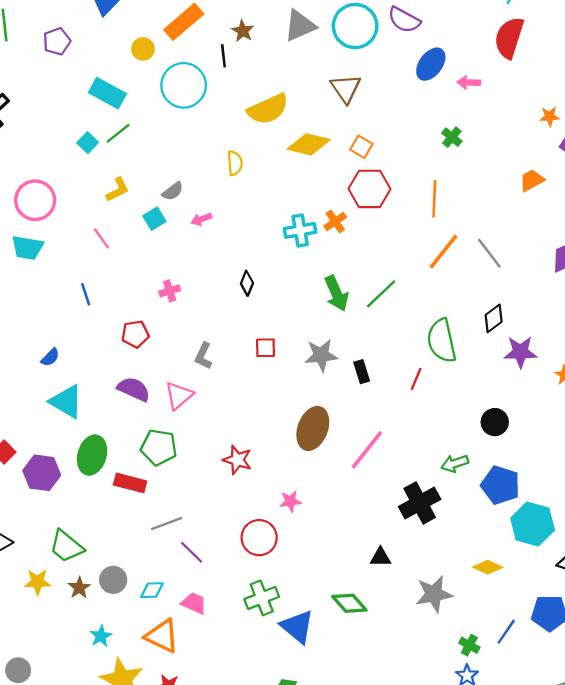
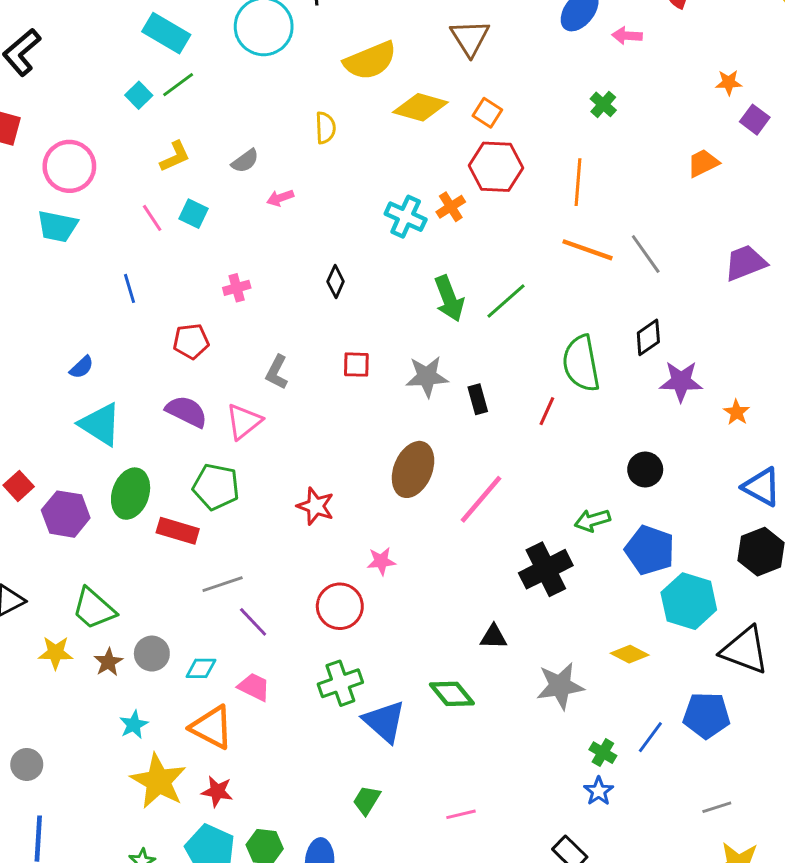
cyan square: (154, 219) -> (193, 214), moved, turned -35
cyan cross: (300, 230) -> (406, 217), turned 32
orange line: (444, 251) -> (588, 250), turned 69

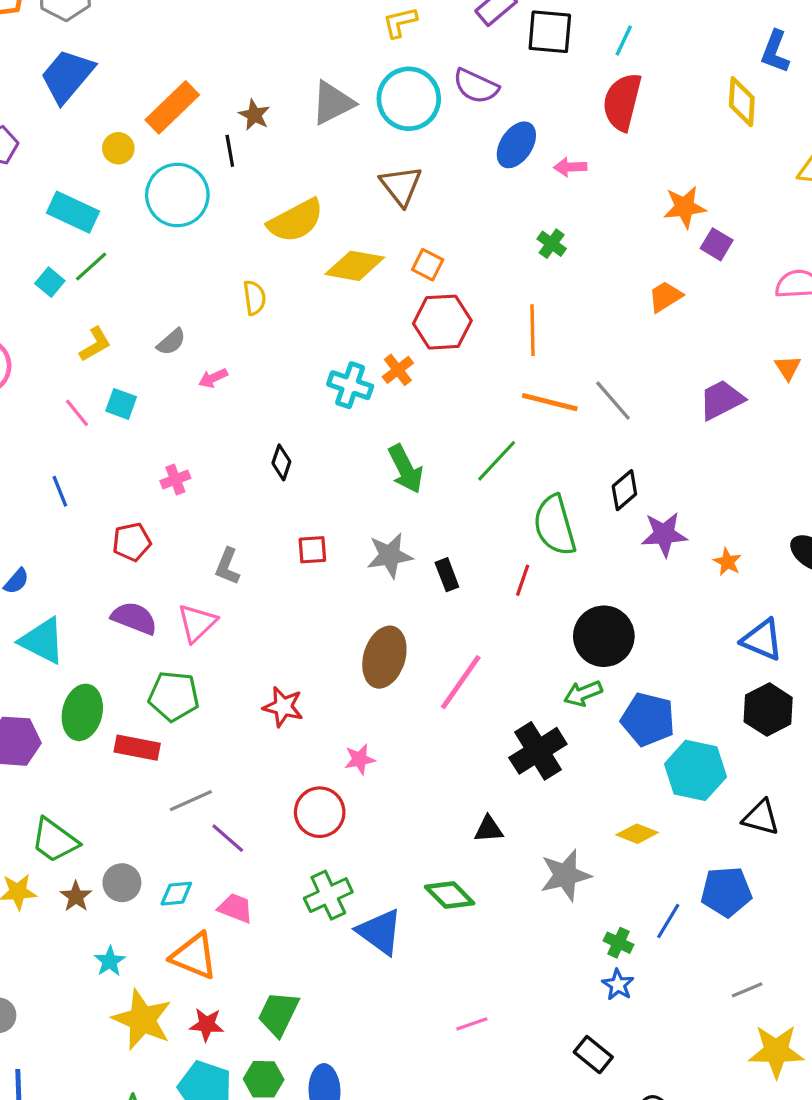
orange star: (729, 82) -> (685, 207), size x1.5
green line: (506, 301) -> (497, 461), moved
black circle: (645, 469) -> (604, 636), moved, size x1.6
black triangle: (745, 650) -> (761, 818), size x0.7
green trapezoid: (367, 800) -> (278, 1014), moved, size x1.4

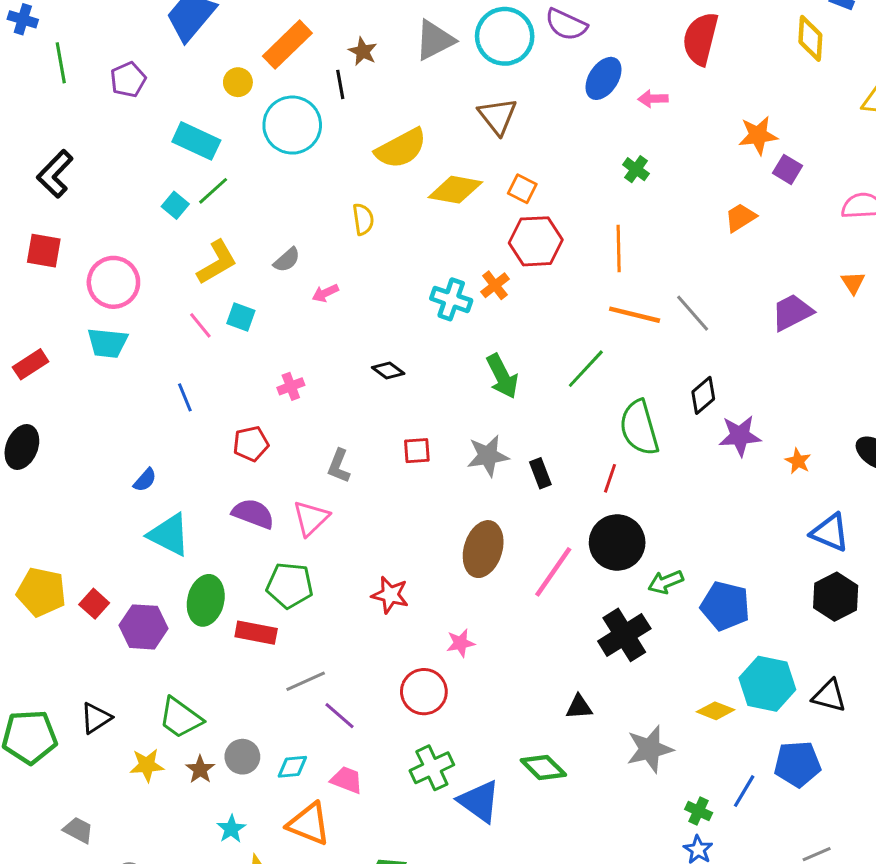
yellow L-shape: (95, 344) -> (217, 262), size x1.4
black diamond: (281, 462) -> (388, 370), turned -72
black circle: (604, 636) -> (617, 542), moved
cyan hexagon: (695, 770) -> (767, 684), moved

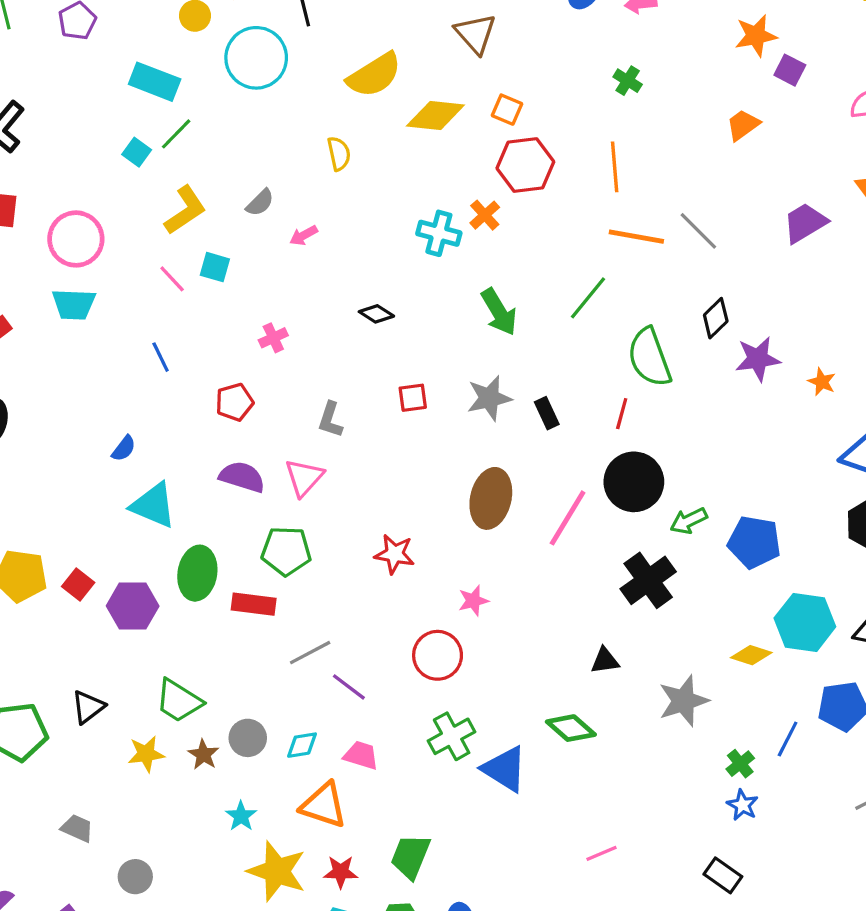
green cross: (699, 811) -> (740, 764), turned 30

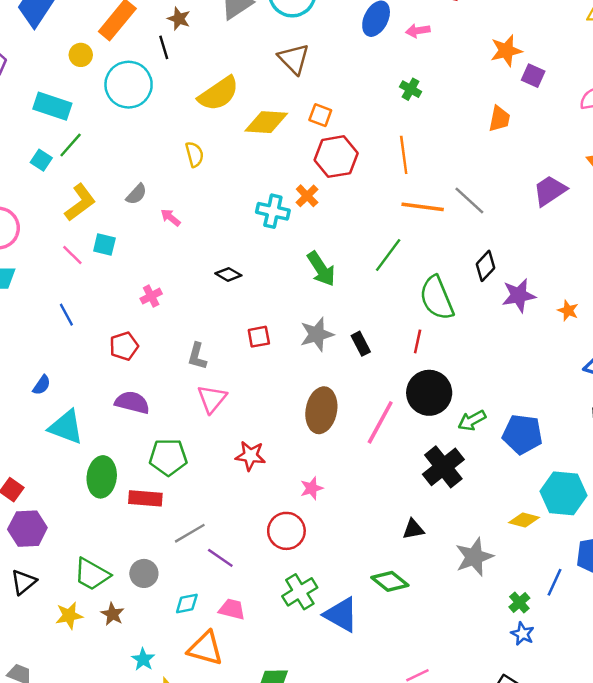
orange trapezoid: (743, 125) -> (499, 119), turned 140
pink arrow: (304, 235) -> (171, 218), turned 70
pink triangle: (304, 477) -> (212, 399), moved
purple hexagon: (133, 606) -> (27, 529), moved
gray circle: (248, 738) -> (144, 573), moved

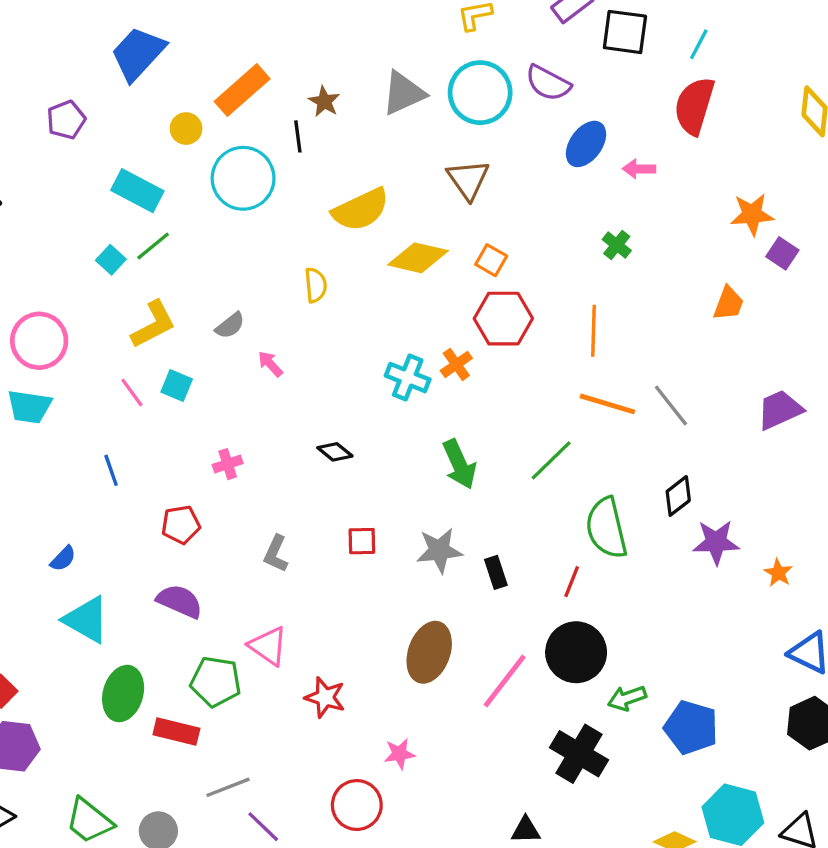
pink triangle: (212, 399) -> (268, 646), moved, turned -44
black cross: (443, 467) -> (579, 754), turned -30

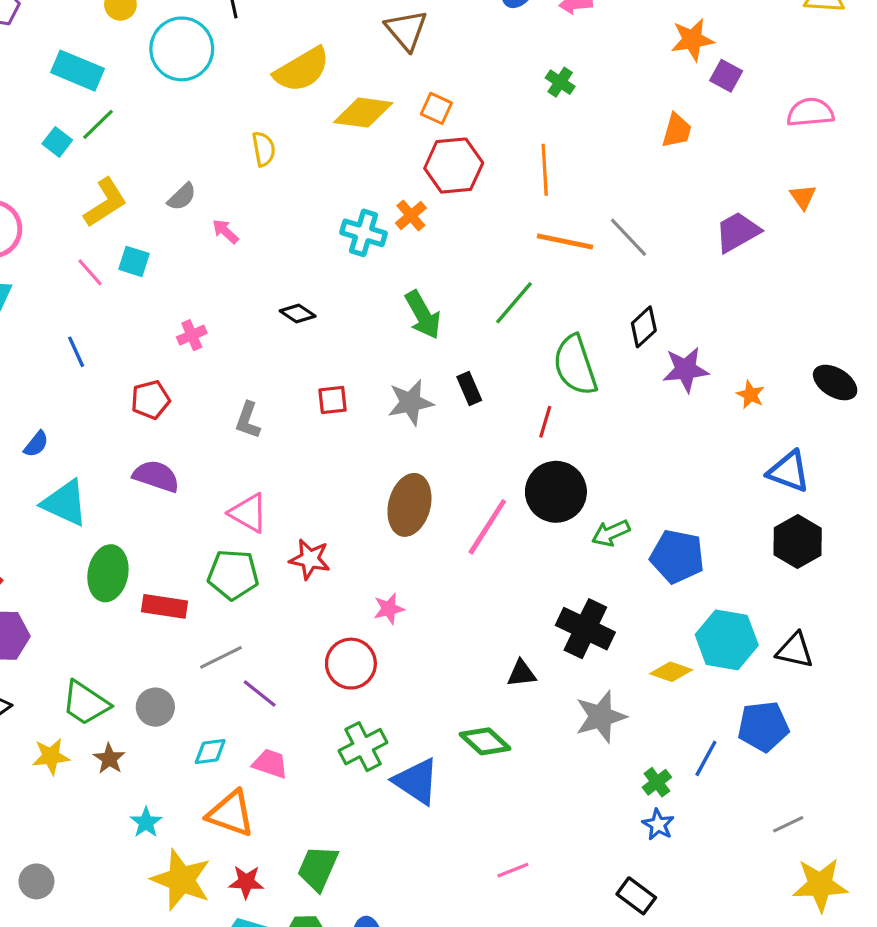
black rectangle: (496, 572) -> (469, 388), moved
green pentagon: (216, 682) -> (233, 575), moved
black cross: (579, 754) -> (585, 629), moved

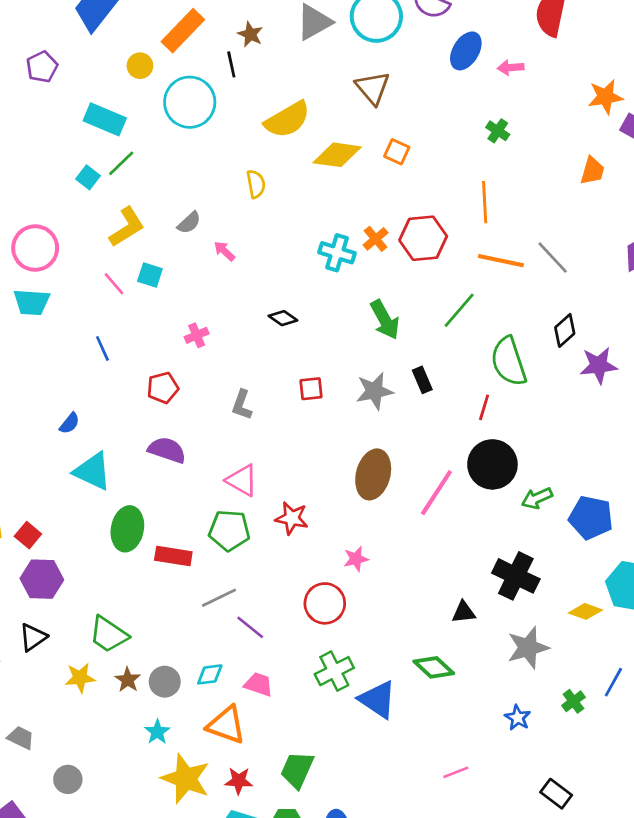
red hexagon: (454, 166) -> (423, 238), moved
gray circle: (155, 707) -> (165, 682), moved
blue star: (658, 825) -> (518, 718), moved

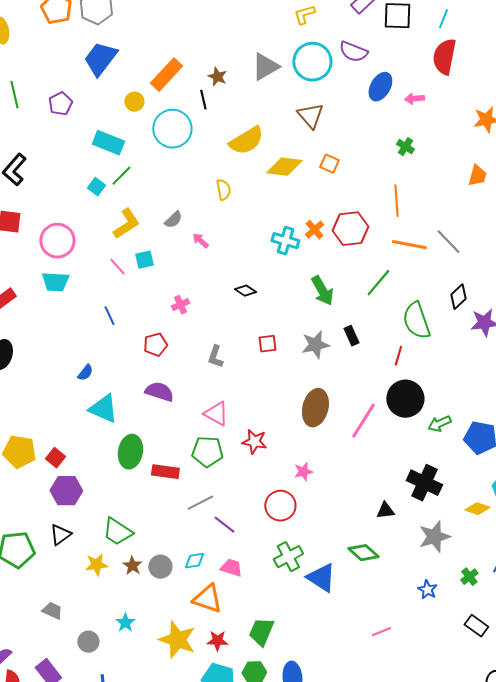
cyan square: (150, 275) -> (144, 260), turned -30
cyan star: (157, 732) -> (125, 623), moved
black rectangle: (556, 794) -> (476, 626), moved

